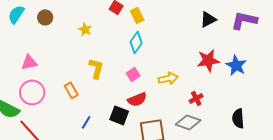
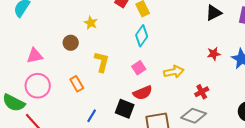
brown circle: (45, 17) -> (71, 43), moved
red star: (208, 60) -> (214, 54), size x0.6

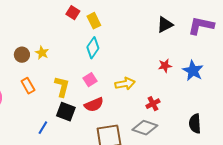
yellow star: (91, 23) -> (42, 53), moved
yellow L-shape: (102, 62) -> (62, 87), moved
orange rectangle: (77, 84) -> (28, 86), moved
black square: (125, 109) -> (66, 112), moved

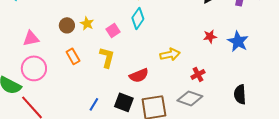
pink square: (90, 80) -> (113, 30), moved
black square: (66, 112) -> (124, 102), moved
blue line: (43, 128) -> (94, 104), moved

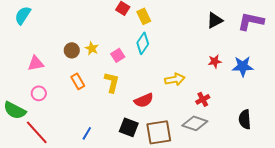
blue star: (238, 41) -> (243, 66), turned -30
pink circle: (34, 68) -> (39, 93), size x0.6
blue line: (94, 104) -> (87, 133), moved

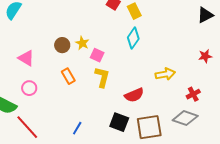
pink square: (118, 55) -> (97, 55), moved, turned -32
pink triangle: (36, 63) -> (26, 58), turned 42

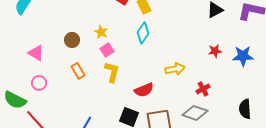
yellow star: (82, 43) -> (101, 32), moved
pink square: (97, 55) -> (107, 50), turned 32

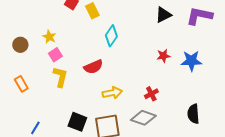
cyan diamond: (143, 33) -> (111, 36), moved
yellow arrow: (175, 69) -> (112, 93), moved
orange rectangle: (78, 71) -> (21, 84), moved
red semicircle: (144, 90) -> (93, 67), moved

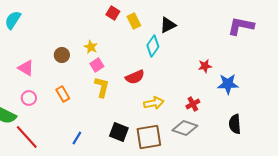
black triangle: (163, 15) -> (168, 25), moved
blue star: (191, 61) -> (228, 84), moved

